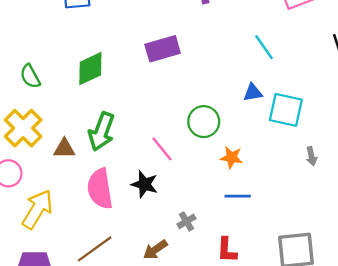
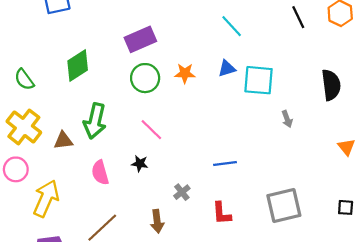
green circle: (204, 122) -> (145, 78), moved
orange star: (232, 157) -> (185, 73), moved
black star: (144, 184) -> (140, 164), size x0.7
pink semicircle: (100, 189) -> (100, 173), size x0.7
brown arrow: (155, 250) -> (157, 221), turned -55

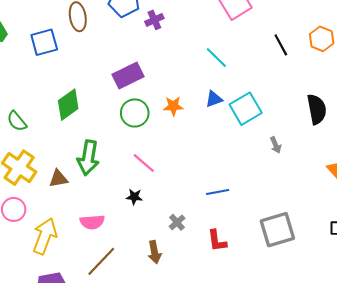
cyan square: (259, 80) -> (246, 109), turned -32
pink semicircle: (100, 173) -> (92, 222), moved, turned -75

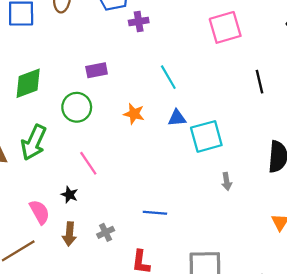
cyan line: (216, 57) -> (168, 77), moved
purple rectangle: (128, 76) -> (97, 70), size x0.7
green circle: (135, 113) -> (77, 107), moved
pink semicircle: (92, 222) -> (40, 212), moved, turned -130
brown arrow: (154, 252) -> (69, 234), moved

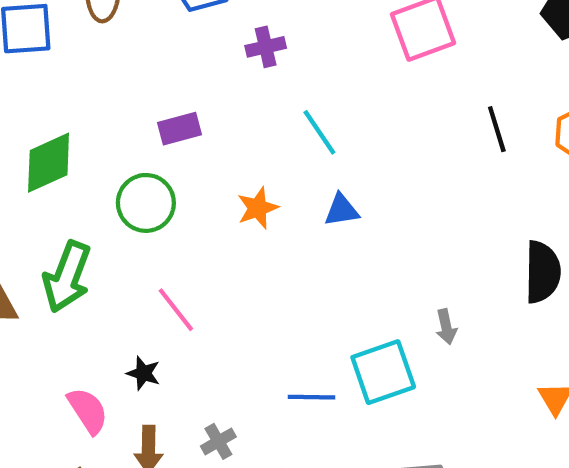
purple cross: (139, 21) -> (266, 47), moved
orange star: (134, 114) -> (258, 208), turned -30
cyan square: (206, 136) -> (383, 372), moved

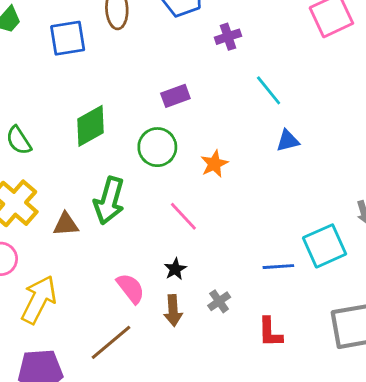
orange star: (258, 208) -> (214, 164), moved
black star: (143, 373) -> (175, 269), moved, turned 30

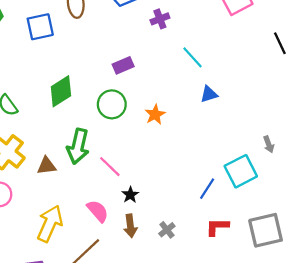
pink line: (183, 216) -> (110, 167), moved
blue line: (278, 267) -> (207, 189), turned -50
yellow arrow: (39, 300) -> (50, 224), moved
gray cross: (219, 301) -> (167, 230), moved
red L-shape: (270, 332) -> (217, 227), moved, turned 95

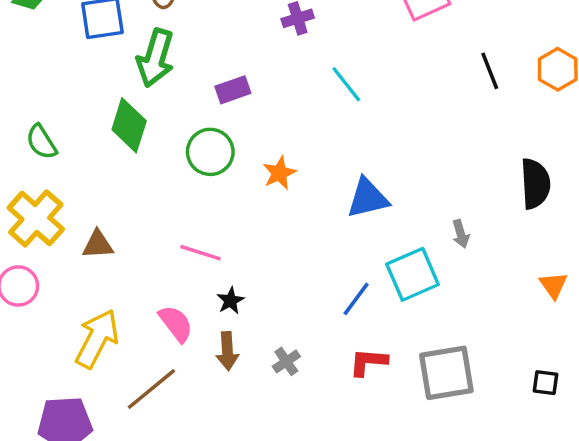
green diamond: (61, 91) -> (129, 125), turned -44
blue triangle: (209, 94) -> (368, 198), moved, size x1.5
green arrow: (78, 146) -> (155, 58), moved
pink line: (110, 167) -> (200, 253), turned -30

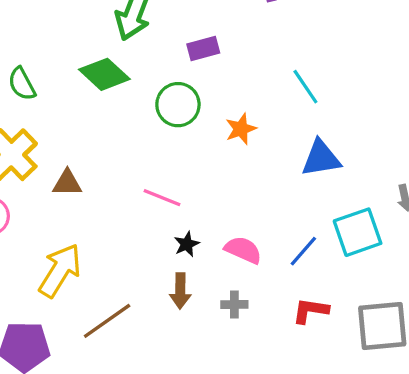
cyan line: (346, 84) -> (305, 87), moved
green diamond: (129, 125) -> (104, 74), turned -69
pink semicircle: (176, 324) -> (243, 250), moved, turned -33
gray cross: (286, 361) -> (234, 304), turned 30

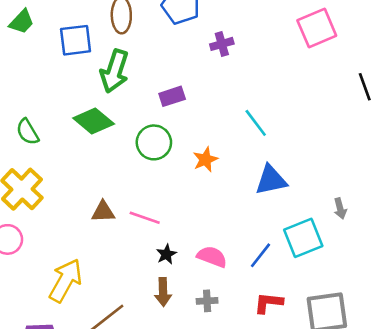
brown triangle: (67, 183) -> (103, 212), moved

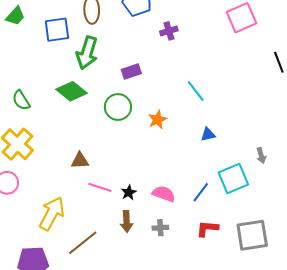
blue triangle: (271, 180) -> (208, 134), size x0.6
pink line: (145, 218) -> (100, 187), moved

